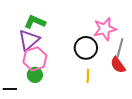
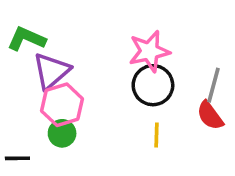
green L-shape: (35, 22) -> (26, 39), moved
pink star: (105, 29) -> (149, 51), moved

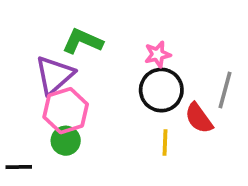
green L-shape: (26, 39) -> (83, 41), moved
pink star: (149, 51) -> (158, 54), size x0.6
red semicircle: (210, 115) -> (199, 118), moved

